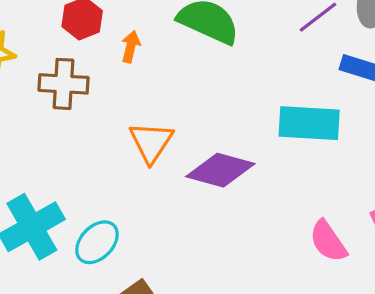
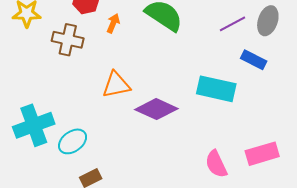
orange triangle: (151, 142) -> (116, 85), turned 36

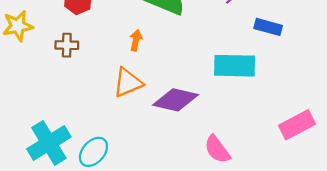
orange arrow: (113, 23) -> (136, 40), moved
brown cross: (68, 40) -> (67, 45), size x0.7
pink semicircle: (216, 164) -> (217, 149), moved

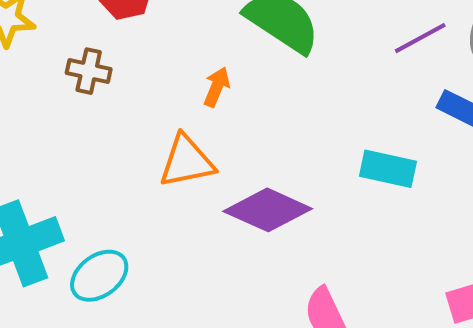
cyan rectangle: (235, 66) -> (388, 169), size x0.7

